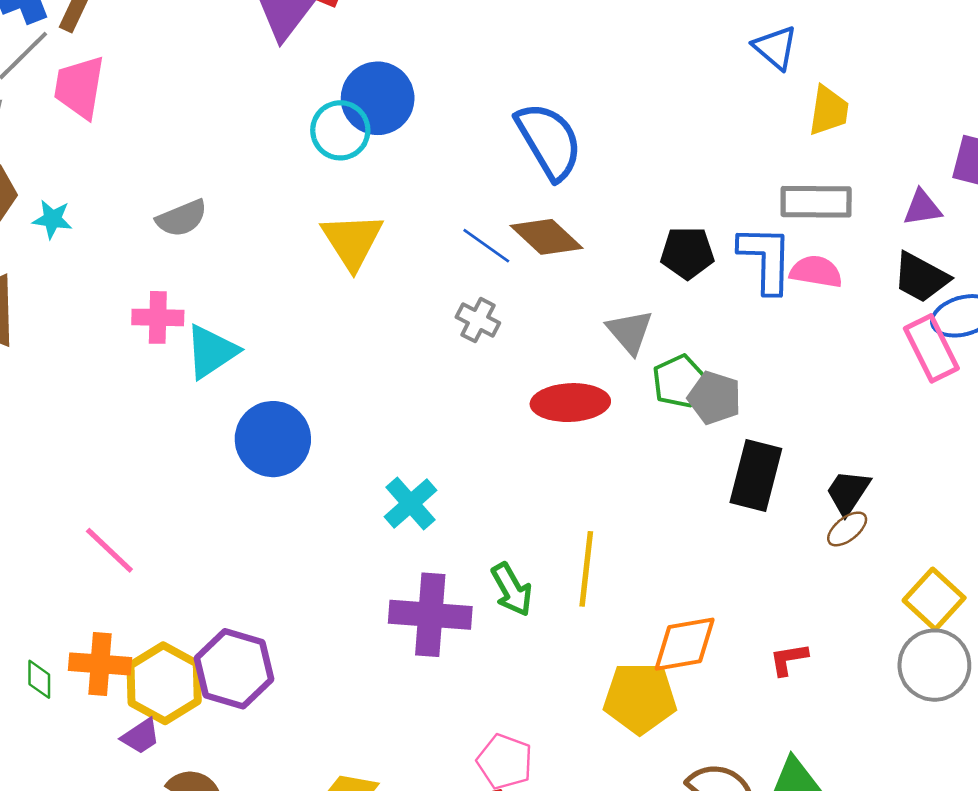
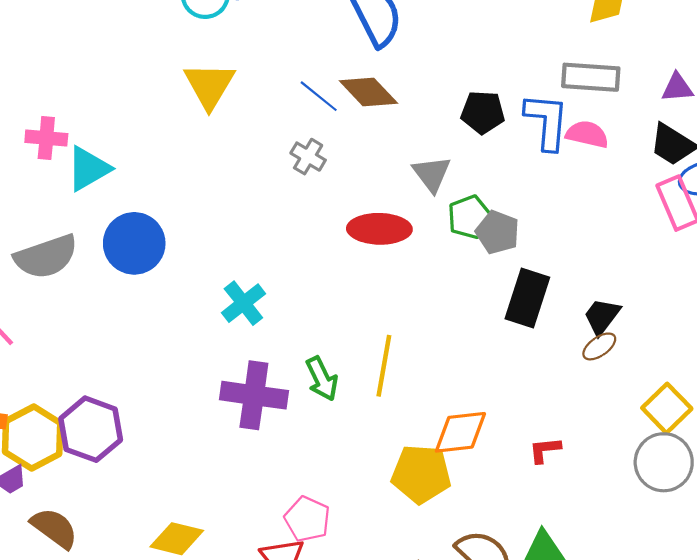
gray semicircle: (182, 218) -> (46, 257), moved, size x1.5

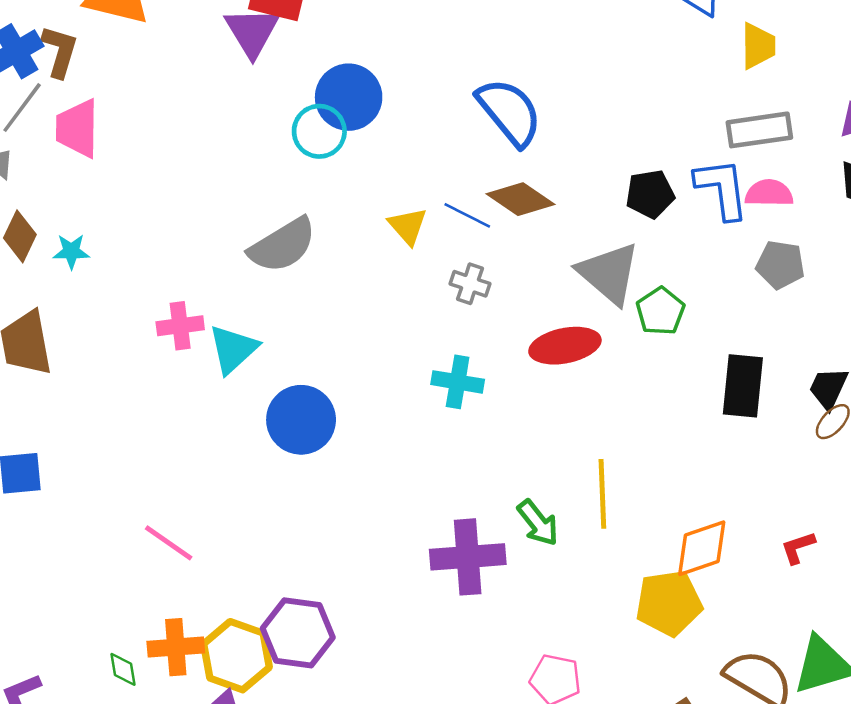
yellow triangle: (209, 85) -> (408, 226), moved, size x0.7
gray triangle: (432, 174) -> (609, 273), size x1.5
gray pentagon: (498, 232) -> (780, 265), moved
gray semicircle: (46, 257) -> (283, 245), moved
cyan cross: (243, 303) -> (458, 382), moved, turned -30

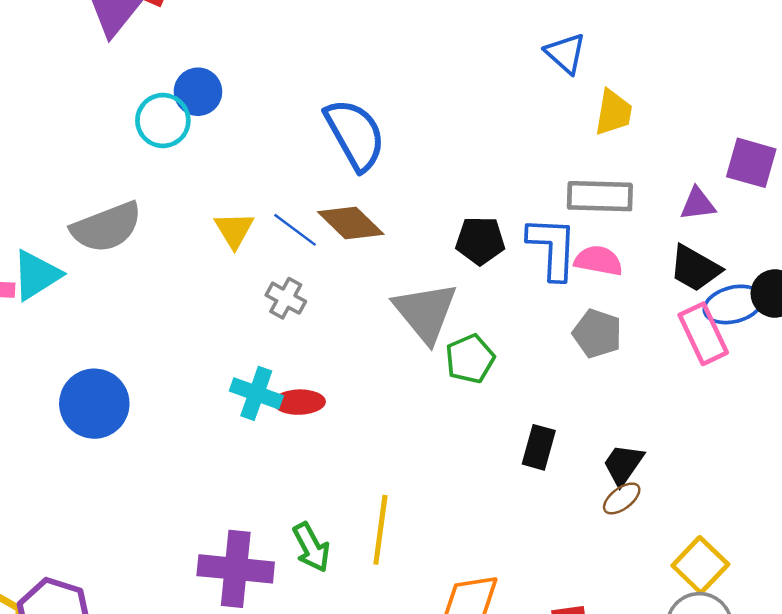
blue circle: (349, 97) -> (198, 92), size x0.7
red ellipse: (565, 346) -> (299, 402), moved, size x0.7
cyan triangle: (233, 349) -> (36, 275), moved
black rectangle: (743, 386) -> (539, 447), size x0.7

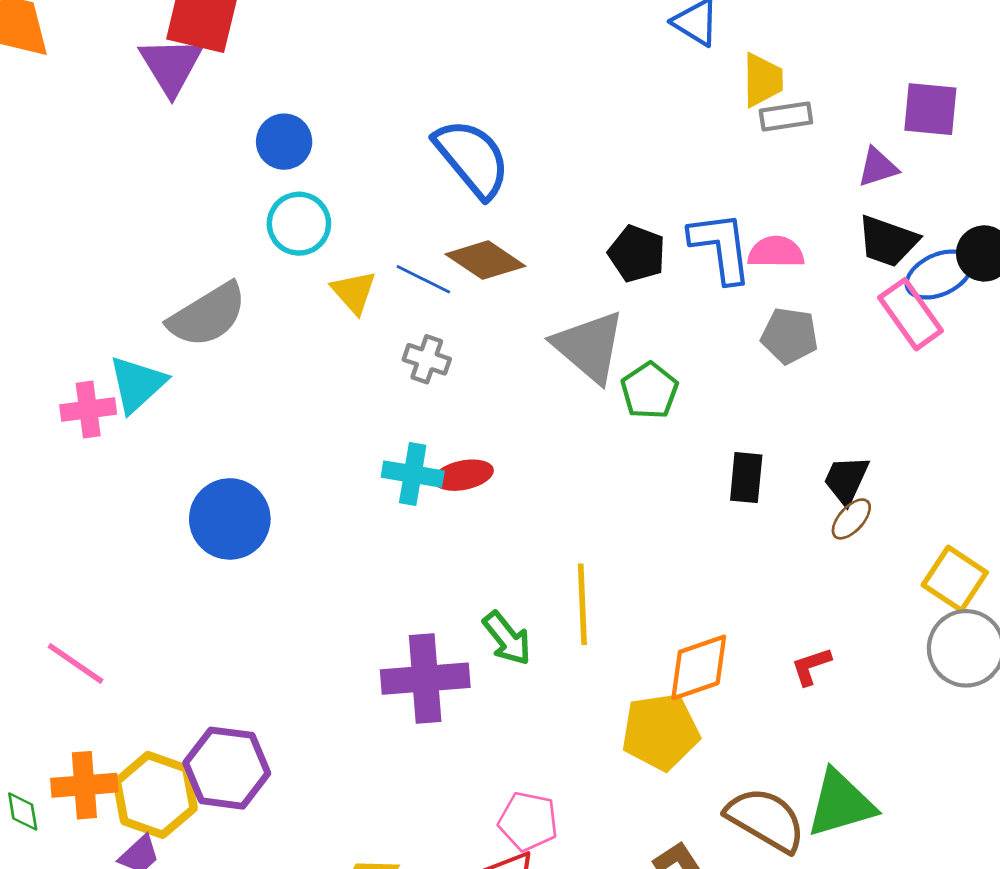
cyan circle: (163, 120) -> (299, 224), moved
gray rectangle: (600, 196) -> (786, 117), moved, size x0.7
black pentagon: (480, 241) -> (637, 254), turned 30

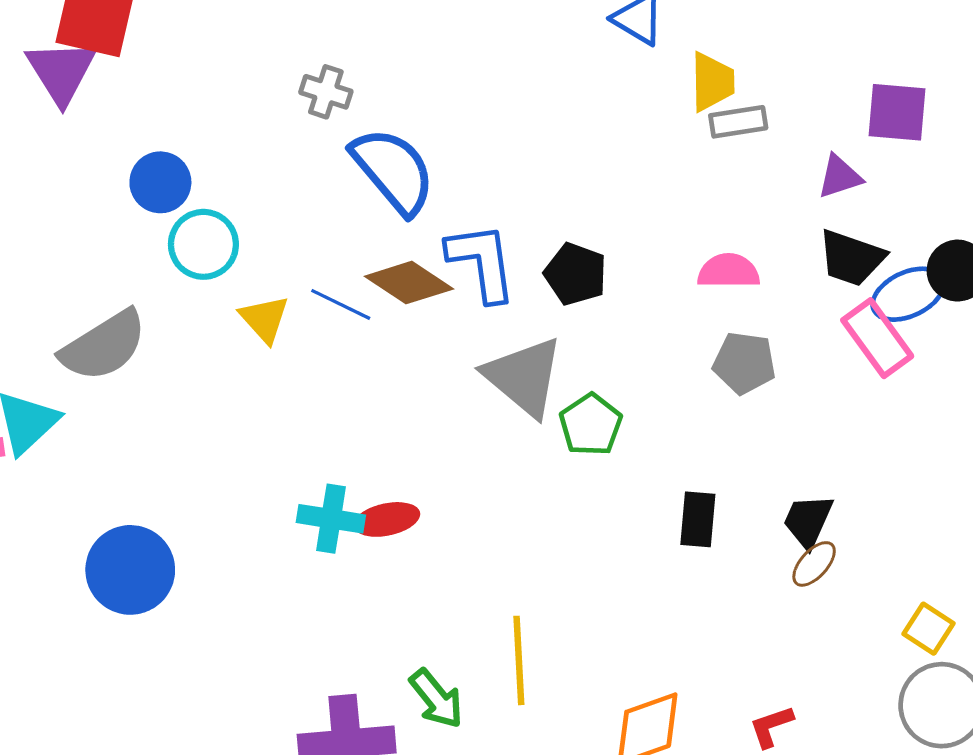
blue circle: (284, 142) -> (160, 182), moved
blue L-shape: (721, 247) -> (482, 262), moved
gray cross: (427, 359) -> (326, 92), moved
yellow square: (955, 579) -> (928, 629), size x0.7

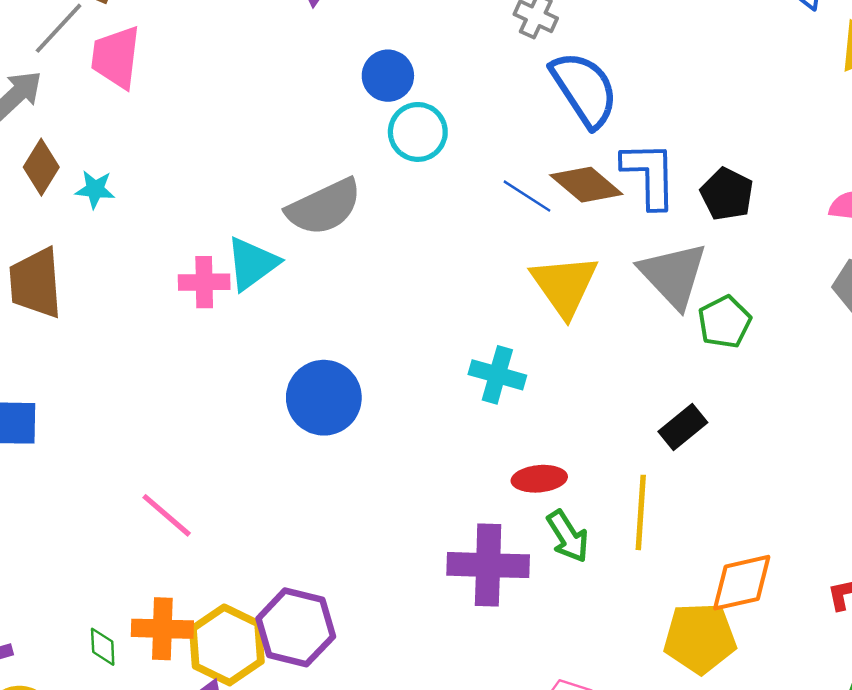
yellow triangle: (264, 319) -> (564, 285), moved, size x1.6
red ellipse: (387, 519) -> (539, 479), moved
black rectangle: (698, 519) -> (683, 427), moved, turned 39

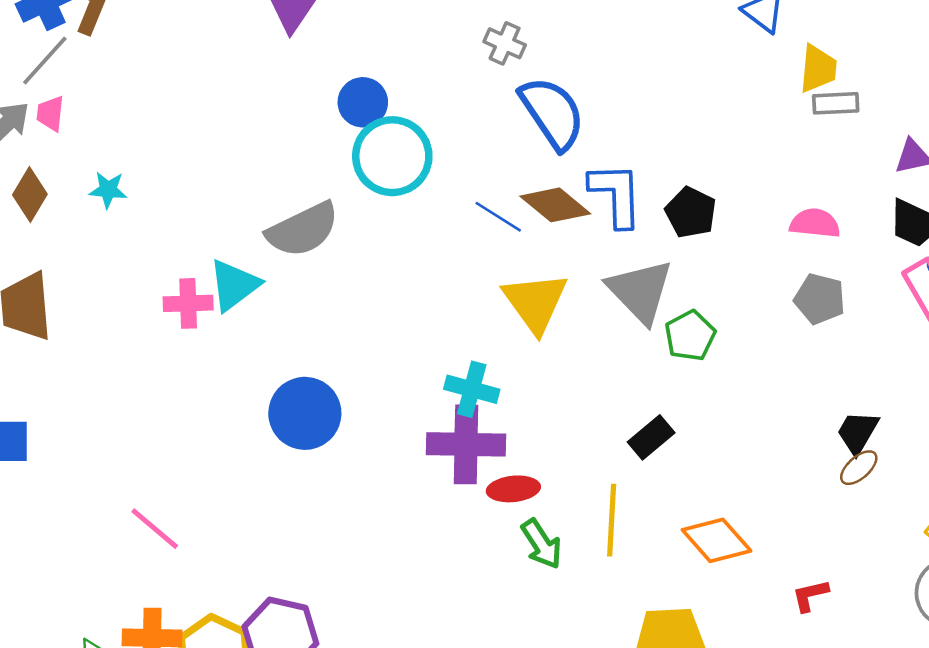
pink trapezoid: (116, 57) -> (50, 113), moved, size x0.6
cyan circle: (418, 132) -> (392, 156), size x1.4
cyan star: (95, 189) -> (108, 190), moved
purple cross: (488, 565) -> (466, 444), moved
orange diamond: (742, 583) -> (717, 540), moved, turned 62

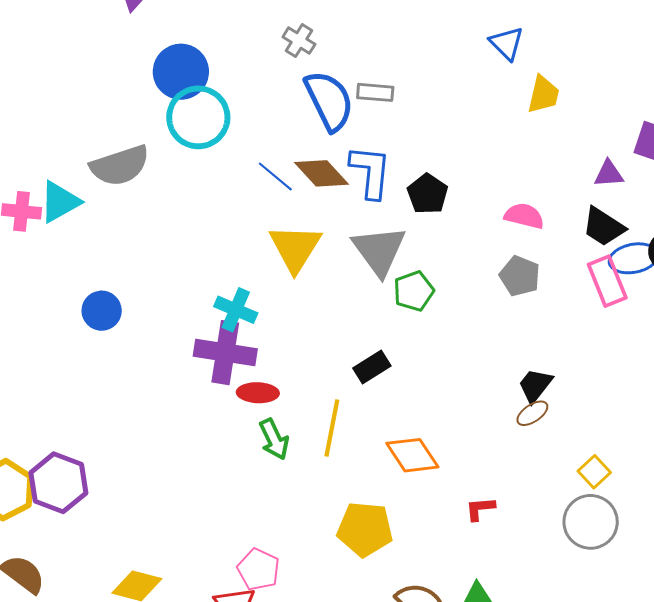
blue circle: (363, 102) -> (181, 72), size x1.4
gray rectangle: (836, 103) -> (375, 92), moved
blue circle: (305, 413) -> (102, 311), size x0.7

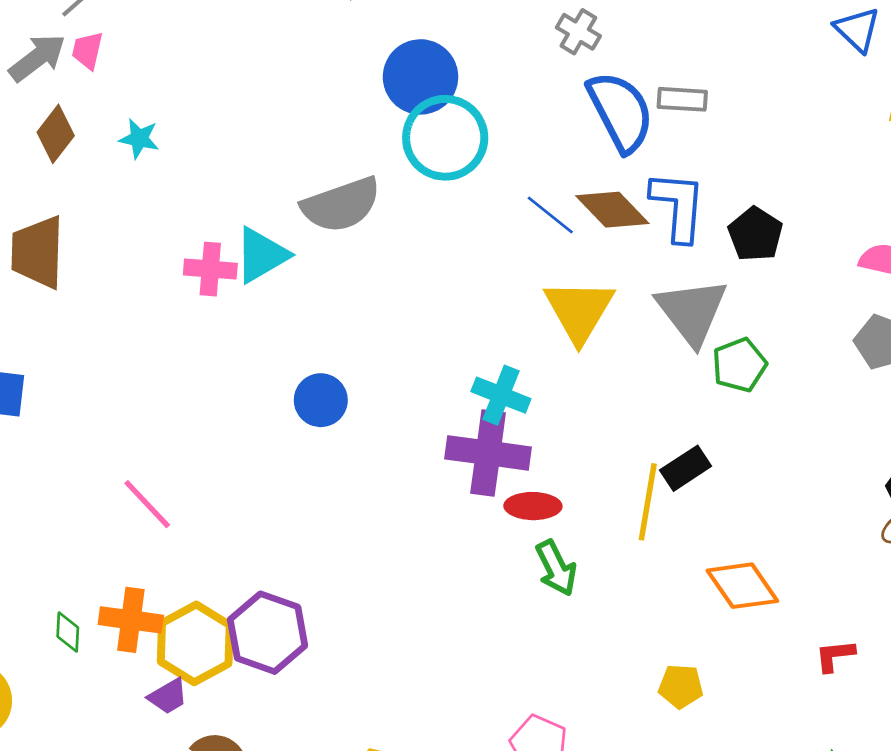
yellow line: (332, 428) -> (648, 502), moved
yellow pentagon: (365, 529) -> (681, 686), size x0.6

